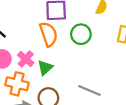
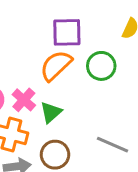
orange semicircle: (48, 34) -> (56, 65), turned -115

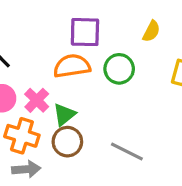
orange semicircle: (56, 65) -> (72, 66), turned 32
brown circle: (55, 155) -> (67, 142), moved

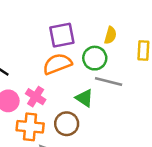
yellow semicircle: (151, 31) -> (110, 35), moved
green triangle: (64, 115) -> (84, 98), moved, turned -36
gray line: (127, 151) -> (109, 81), moved

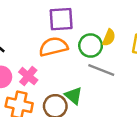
yellow semicircle: (110, 35) -> (109, 37), moved
green triangle: (84, 98) -> (74, 96), moved

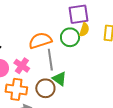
purple square: (61, 19) -> (79, 14), moved
gray line: (101, 70) -> (50, 60), moved, turned 65

